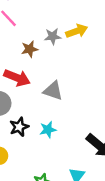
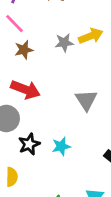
brown star: (30, 49) -> (24, 50), moved
gray triangle: (53, 91) -> (86, 100), moved, turned 40

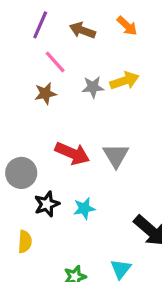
pink line: (15, 24) -> (55, 62), moved
red arrow: (25, 90) -> (72, 153), moved

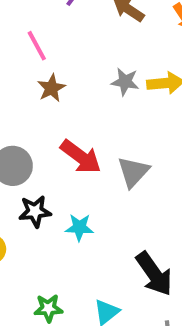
pink line: (55, 62) -> (37, 46), moved
brown star: (45, 93) -> (51, 88), moved, turned -30

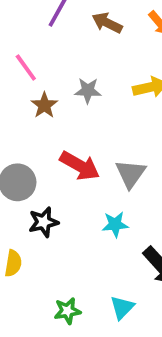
gray star: (125, 82) -> (88, 91), moved
cyan star: (79, 227) -> (115, 224), moved

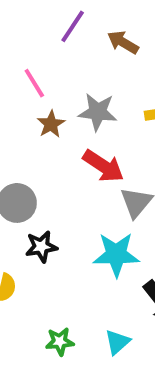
gray star: (88, 91) -> (98, 112), size x1.4
red arrow: (80, 166) -> (103, 166), moved
cyan star: (115, 224) -> (116, 255), size x1.6

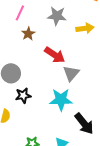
pink line: (34, 83) -> (20, 13), turned 56
gray star: (98, 112) -> (57, 16), moved

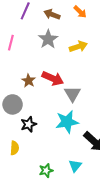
gray star: (57, 16) -> (48, 39), turned -30
brown star: (28, 34) -> (29, 81), moved

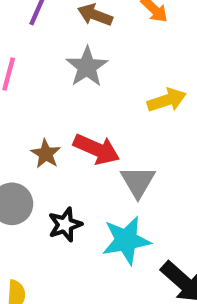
yellow arrow: (78, 47) -> (167, 100), moved
black star: (29, 124) -> (65, 225), moved

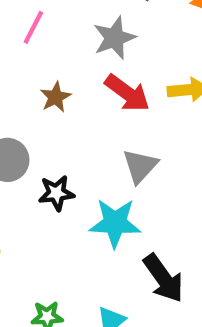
red arrow: (97, 149) -> (127, 93), moved
brown star: (46, 154) -> (56, 97), moved

